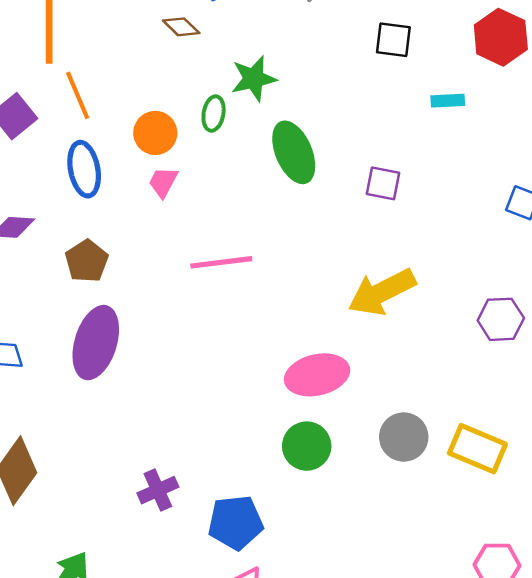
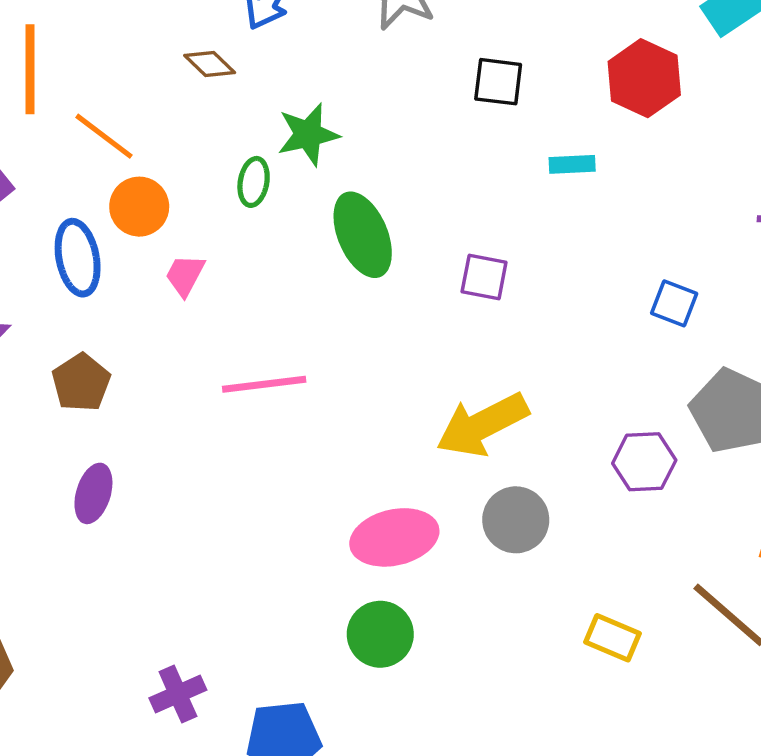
orange line: (78, 95) -> (104, 136), moved, turned -30
orange circle: (155, 133) -> (139, 207), moved
purple ellipse: (96, 343) -> (93, 493), size x0.6
gray circle: (404, 437) -> (516, 520), moved
yellow rectangle: (477, 449) -> (613, 638), size x0.7

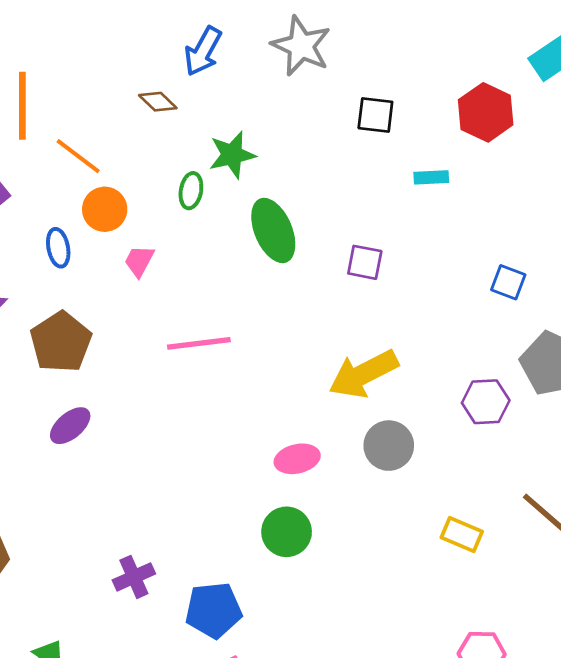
blue ellipse: (78, 258) -> (58, 248), size x0.7
brown pentagon: (81, 383) -> (61, 342), size x1.4
purple ellipse: (93, 493) -> (70, 426), turned 33
pink ellipse: (394, 537) -> (297, 459), size x0.7

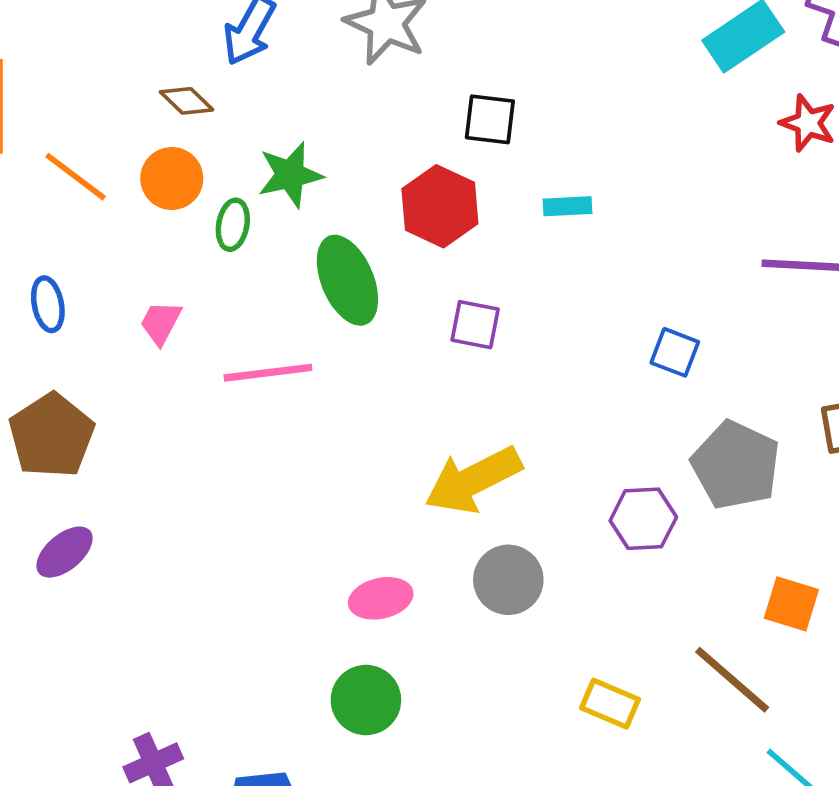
red hexagon: (486, 112) -> (440, 206), moved
orange circle: (105, 209) -> (172, 178), moved
pink line: (199, 343) -> (268, 373), moved

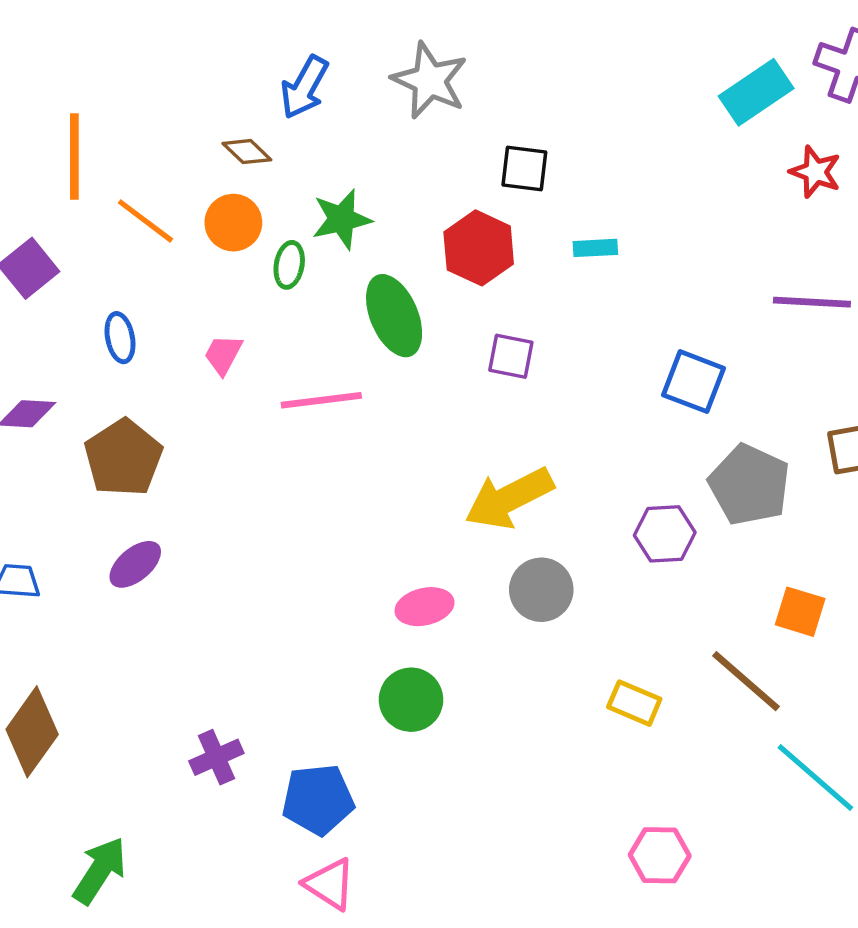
blue square: (675, 352) -> (694, 382), size x1.4

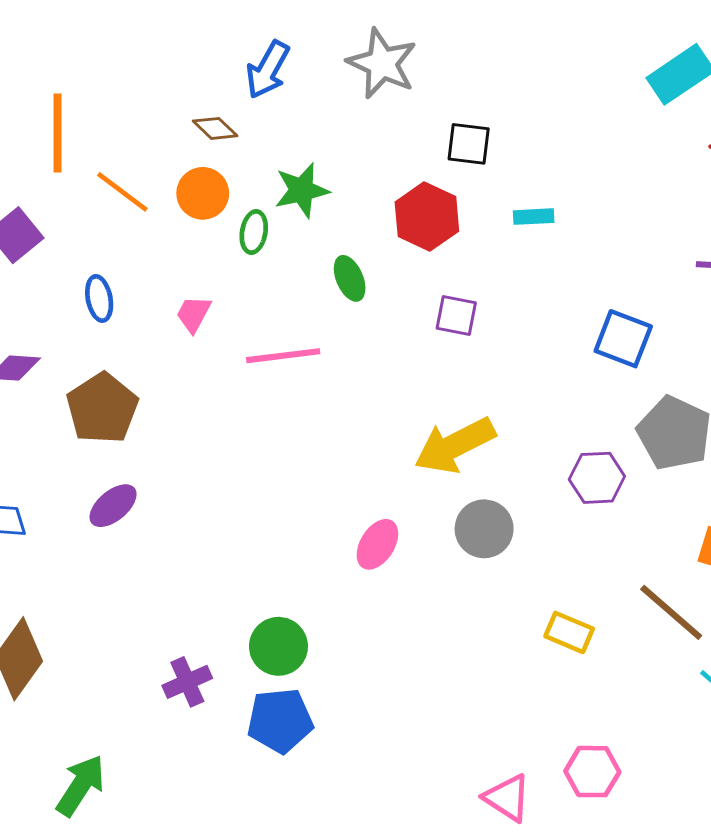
green ellipse: (394, 316) -> (350, 278), size x0.6
pink ellipse: (425, 607) -> (377, 544), turned -45
green circle: (411, 700) -> (278, 646), moved
pink triangle: (330, 884) -> (507, 798), moved

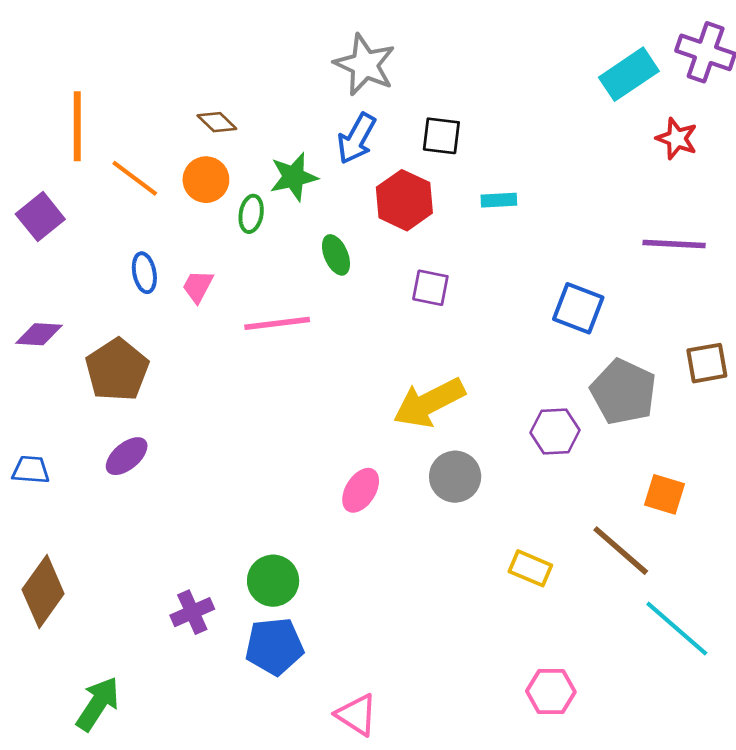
blue arrow: (268, 70) -> (357, 139), moved
blue ellipse: (99, 298) -> (144, 273), moved
pink triangle: (507, 798) -> (357, 715), moved

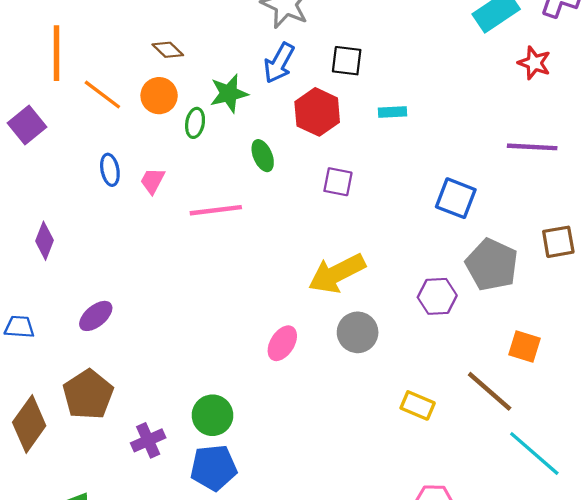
purple diamond: (39, 334) -> (44, 241), moved, turned -72
brown pentagon: (117, 370) -> (88, 395), moved

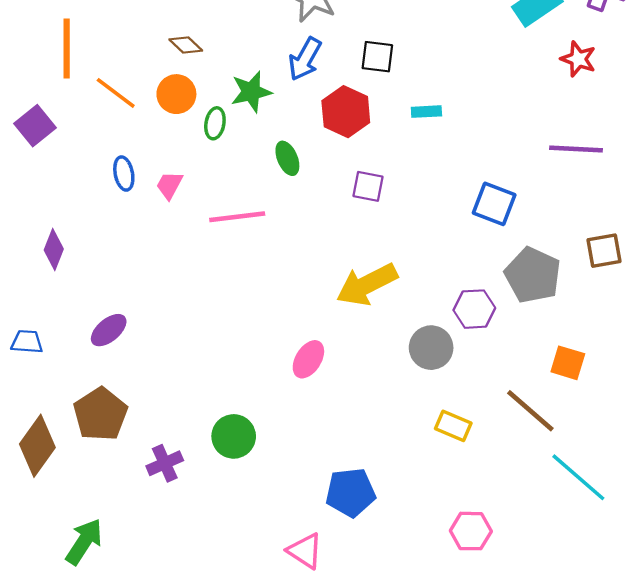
gray circle: (358, 332) -> (431, 348), moved
blue pentagon: (214, 468) -> (350, 492), moved

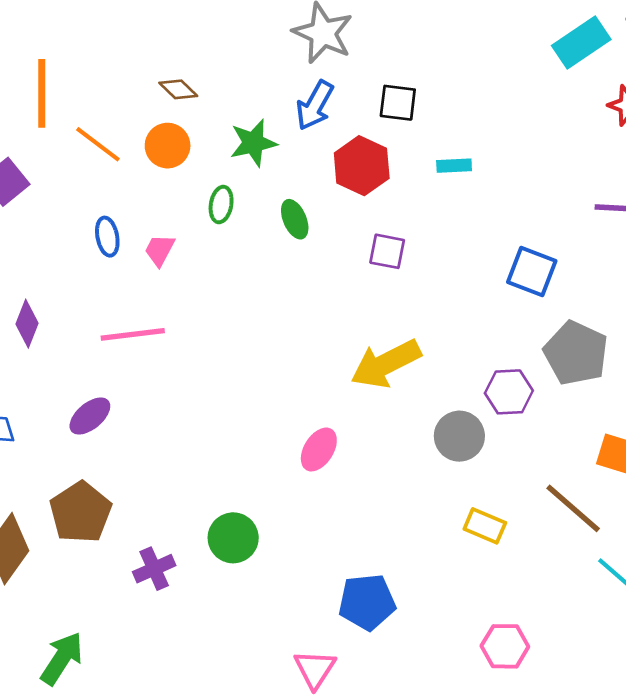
green ellipse: (215, 123) -> (221, 204), moved
pink line: (237, 217) -> (133, 334), moved
pink triangle: (305, 551) -> (315, 669), turned 30

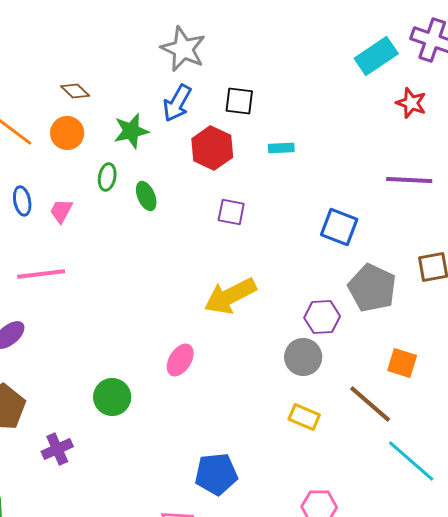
green ellipse: (295, 219) -> (146, 196), moved
gray circle: (459, 436) -> (303, 357), moved
green circle: (233, 538) -> (112, 397), moved

